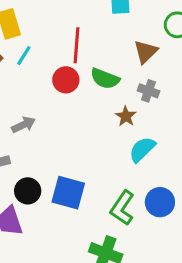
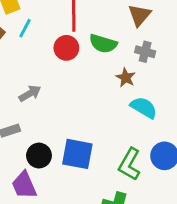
cyan semicircle: (142, 149) -> (144, 108), turned 80

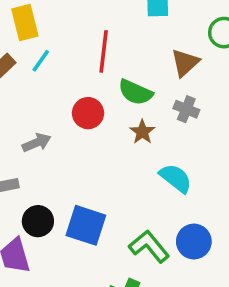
red circle: (66, 48) -> (88, 113), moved
brown star: (126, 78) -> (142, 132), moved
green L-shape: (130, 164) -> (149, 246), turned 104

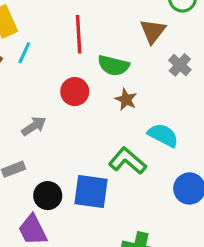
gray cross: (186, 109) -> (180, 65), moved, turned 30
green L-shape: (149, 246) -> (127, 161), moved

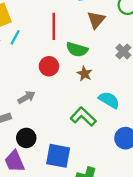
brown triangle: (153, 31) -> (96, 20), moved
gray arrow: (34, 126) -> (27, 97), moved
blue square: (91, 192) -> (58, 156), moved

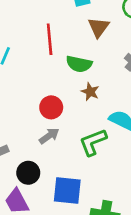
red circle: (49, 66) -> (51, 107), moved
gray arrow: (27, 97) -> (49, 136), moved
green L-shape: (83, 117) -> (93, 142), turned -60

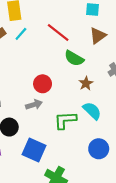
red line: (50, 39) -> (58, 32), turned -65
brown star: (90, 92) -> (86, 83), moved

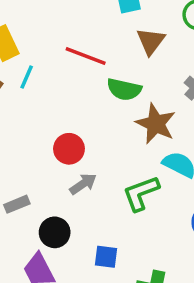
brown star: (86, 83) -> (156, 124), size x1.6
red circle: (43, 84) -> (69, 149), moved
blue square: (34, 150) -> (106, 257), size x0.6

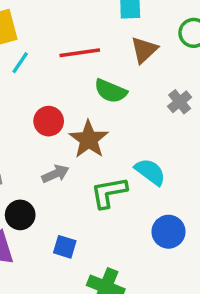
red line: (86, 56) -> (80, 53), turned -39
brown star: (156, 124) -> (89, 139), moved
red circle: (69, 149) -> (49, 121), moved

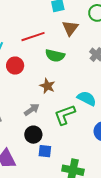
red circle: (49, 121) -> (15, 66), moved
brown star: (89, 139) -> (47, 86), size x0.7
black circle: (20, 215) -> (33, 135), moved

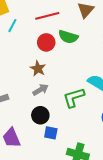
red circle: (15, 66) -> (46, 42), moved
brown star: (47, 86) -> (38, 69), moved

